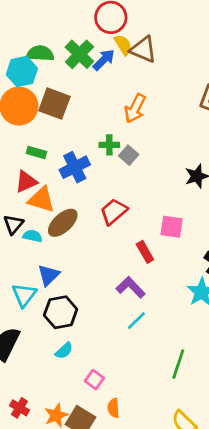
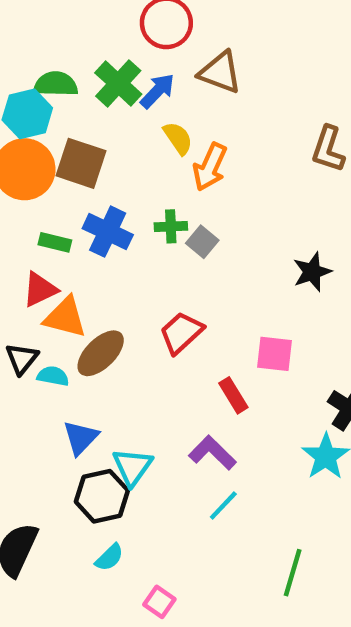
yellow semicircle: (123, 45) -> (178, 138), moved
blue cross: (75, 167) -> (108, 232), moved, turned -36
cyan triangle: (24, 295) -> (133, 467), moved

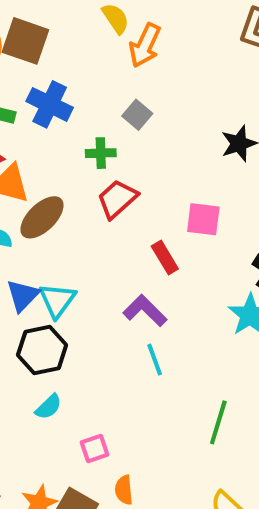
green cross: (171, 226) -> (101, 153), moved
cyan triangle: (133, 467) -> (57, 300), moved
cyan line: (223, 506) -> (155, 360), turned -64
pink square: (159, 602) -> (94, 449), turned 36

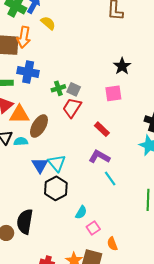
orange arrow: (145, 45) -> (24, 37), moved
gray square: (137, 115) -> (74, 89), moved
pink square: (203, 219) -> (113, 93), moved
cyan semicircle: (49, 407) -> (81, 212), moved

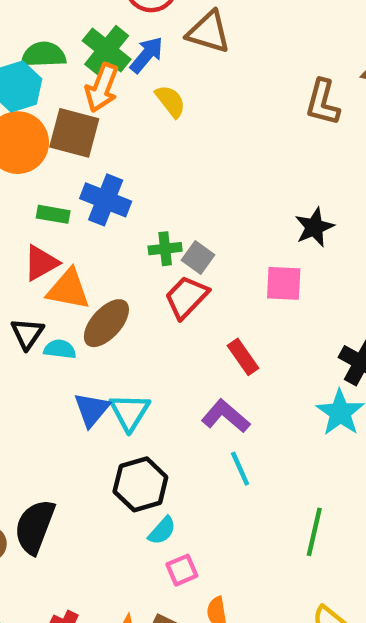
orange arrow: (24, 37) -> (102, 88), moved
black hexagon: (56, 188) -> (140, 484), moved

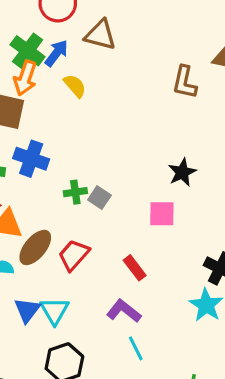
red trapezoid: (187, 297) -> (74, 255), moved

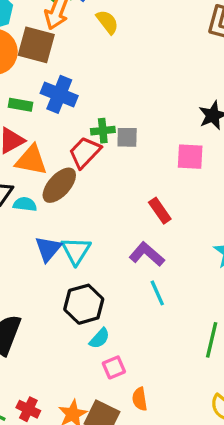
gray square: (99, 198) -> (127, 137), turned -35
red trapezoid: (74, 255) -> (85, 152), moved

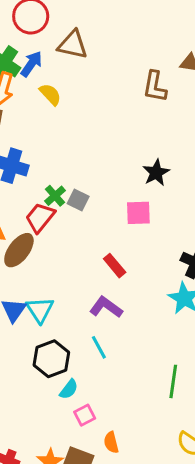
green cross: (103, 131) -> (55, 196), turned -30
gray square: (127, 137) -> (78, 200), turned 30
cyan line: (157, 293) -> (99, 347), moved

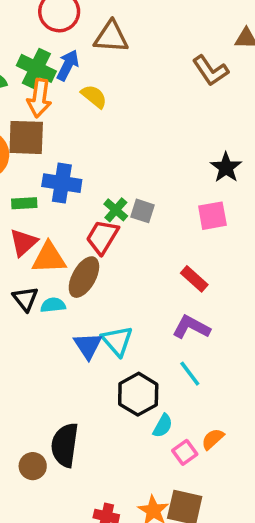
brown L-shape: (155, 87) -> (210, 71), turned -36
orange semicircle: (111, 442) -> (213, 439), moved, turned 70

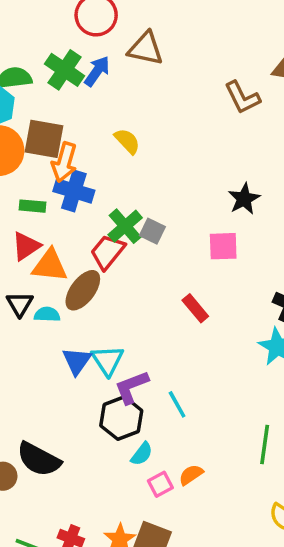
yellow semicircle: (94, 96) -> (127, 141), moved
orange arrow: (39, 98) -> (64, 162), moved
green cross: (116, 210) -> (125, 226), size x1.4
purple L-shape: (191, 327) -> (132, 387), moved, turned -57
black semicircle: (65, 445) -> (39, 459), turned -78

